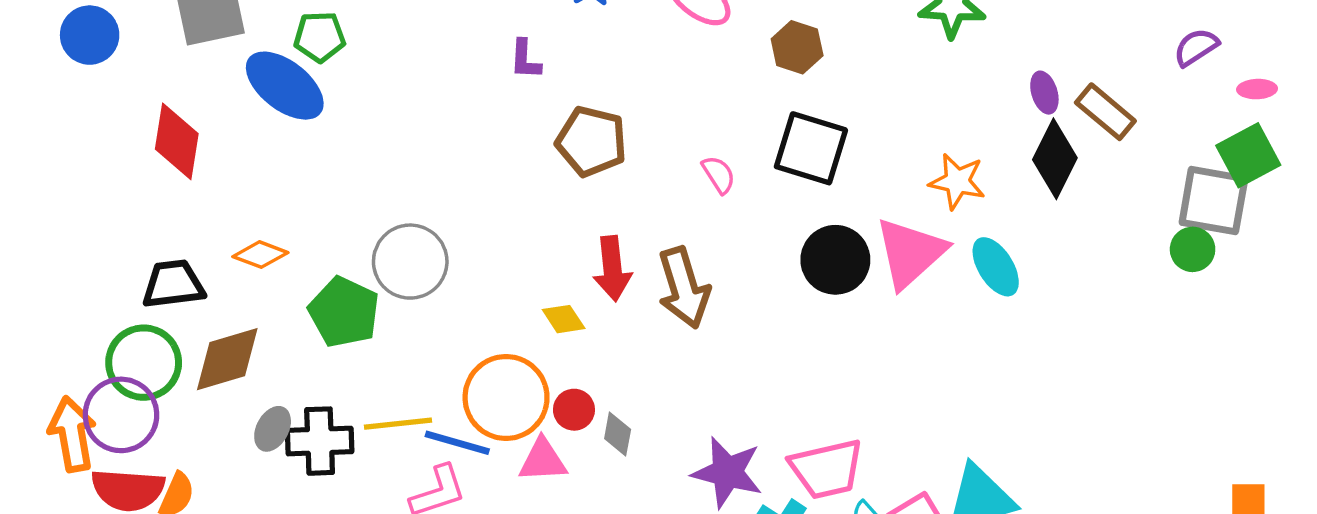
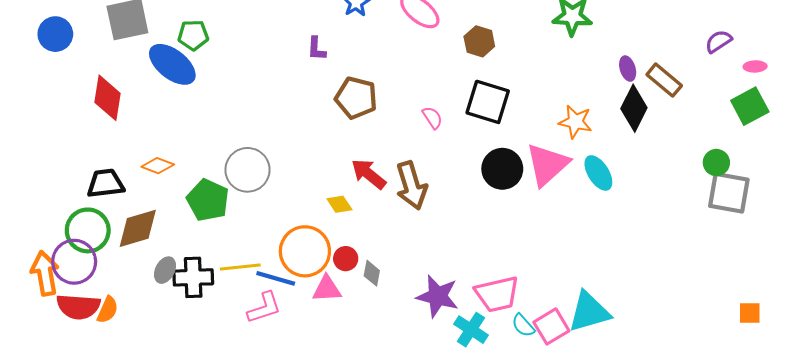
gray square: (1213, 201) -> (729, 193), moved
red arrow: (612, 269) -> (369, 174), turned 135

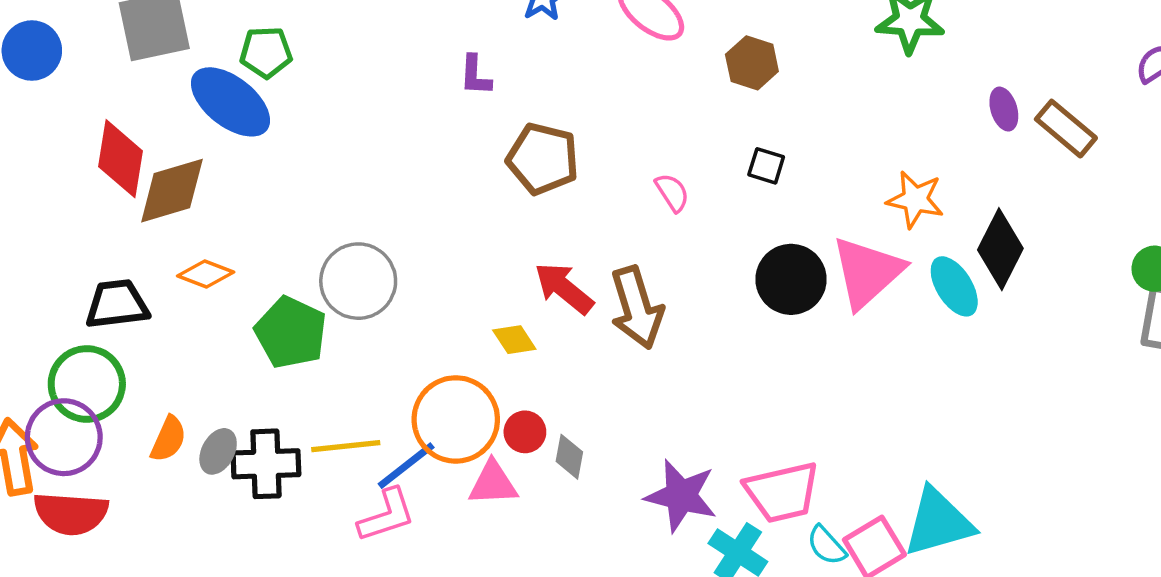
black square: (488, 102) -> (766, 166), size x0.5
black diamond: (634, 108) -> (1000, 249), moved
brown diamond: (138, 228) -> (172, 191), moved
blue line: (276, 278) -> (406, 466), turned -54
orange semicircle: (108, 310) -> (168, 439), moved

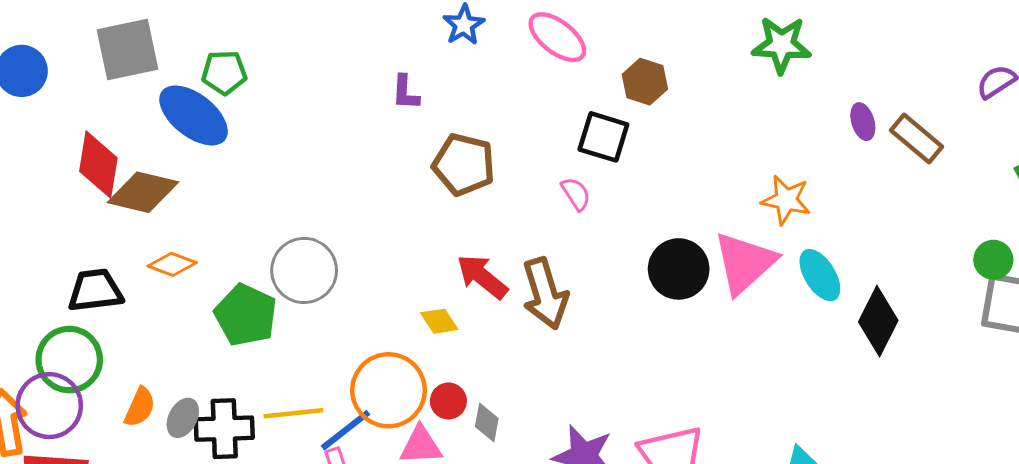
black square: (766, 166) -> (603, 137), moved, size x1.6
brown diamond: (172, 191) -> (143, 192), turned 30
black diamond: (1000, 249) -> (878, 321), moved

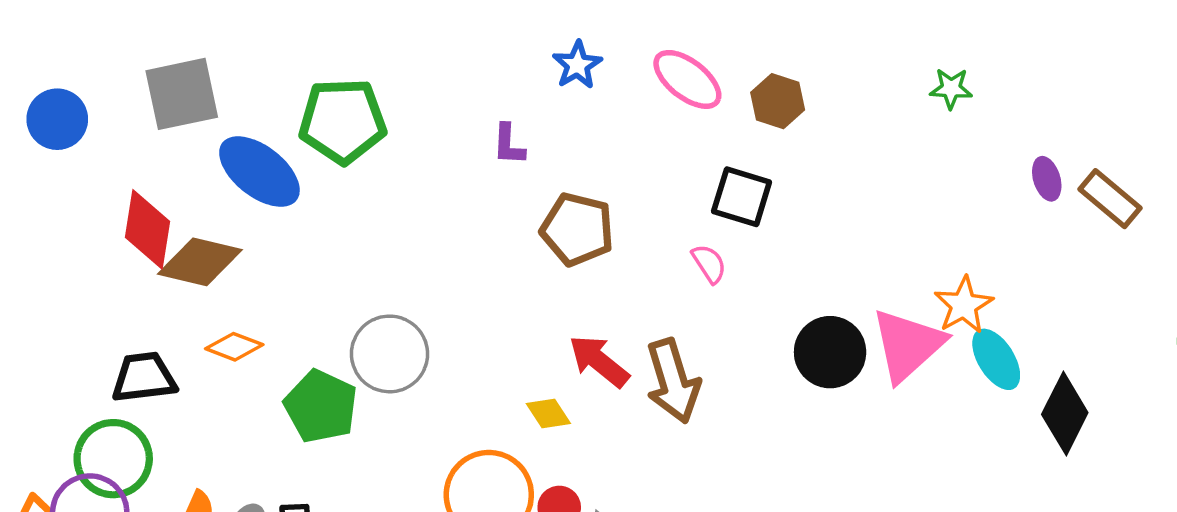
green star: (782, 45) -> (951, 88), size x0.6
green pentagon: (224, 72) -> (343, 121), moved, size x1.6
brown hexagon: (645, 82) -> (778, 101), moved
orange star: (786, 200) -> (964, 305), moved, turned 30

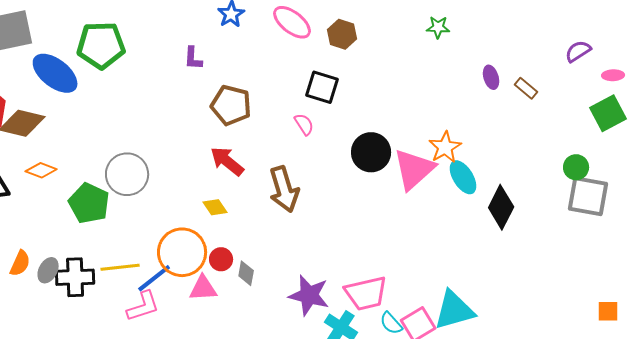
brown rectangle: (1110, 199) -> (526, 88), size x0.7
black circle: (830, 352) -> (371, 152), moved
red arrow: (599, 361) -> (227, 161), moved

